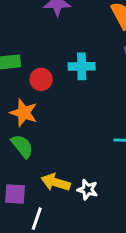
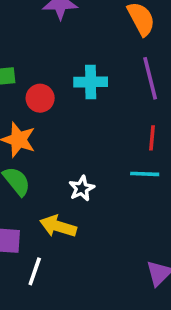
white star: (87, 190) -> (82, 188), moved, turned 30

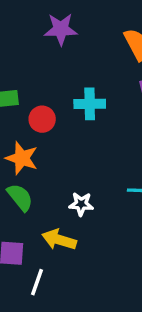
white star: (82, 188) -> (81, 204), turned 30

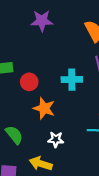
cyan cross: (90, 104) -> (72, 80), moved
orange star: (22, 158) -> (44, 108), moved

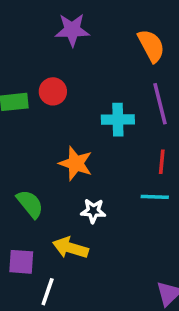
red circle: (29, 82) -> (53, 91), moved

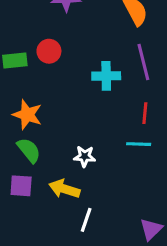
orange star: (76, 163) -> (27, 115), moved
purple square: (21, 262) -> (21, 186), moved
white line: (48, 292) -> (86, 220), moved

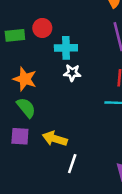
cyan cross: (106, 76) -> (66, 48), moved
white star: (85, 156) -> (72, 73), moved

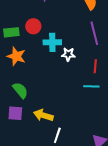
white star: (72, 73) -> (68, 54), moved
orange star: (25, 79) -> (16, 56), moved

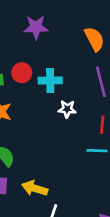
cyan cross: (52, 42) -> (50, 80), moved

